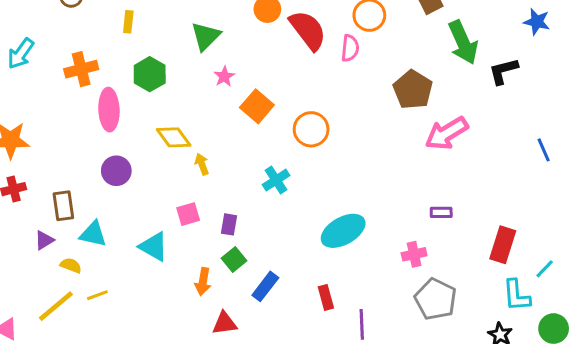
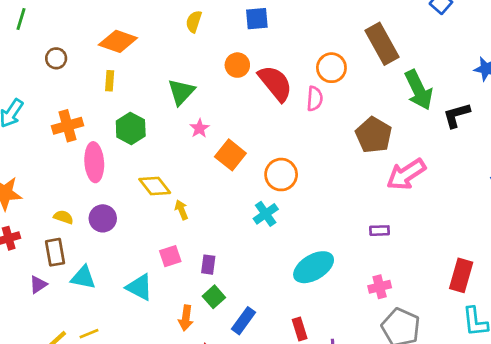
cyan cross: (276, 180) -> (266, 214), moved
purple rectangle: (441, 212) -> (380, 231), moved
yellow semicircle: (71, 265) -> (63, 217), moved

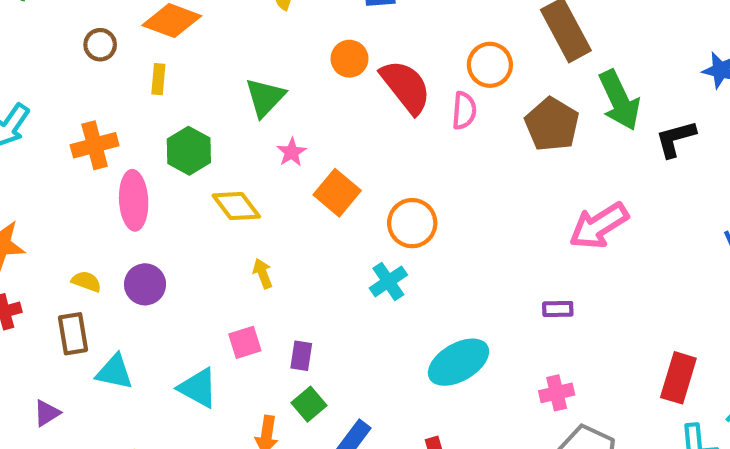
brown circle: (56, 58) -> (100, 45), moved
brown pentagon: (374, 135) -> (552, 124), moved
yellow diamond: (155, 186) -> (236, 206), moved
purple triangle: (38, 285) -> (47, 413), moved

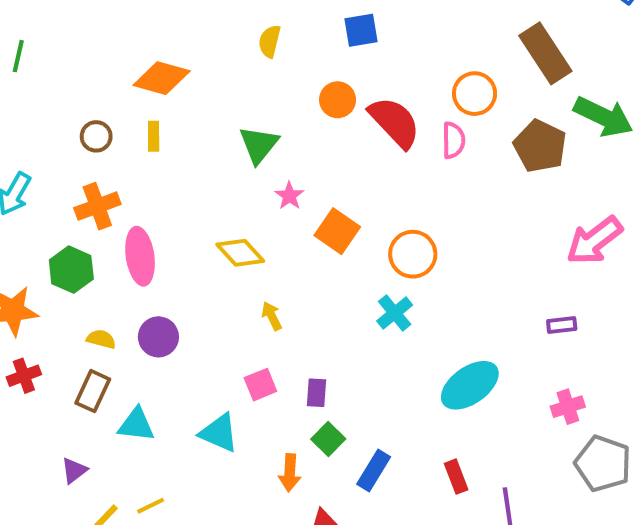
brown circle: (100, 45) -> (96, 136), moved
green arrow: (619, 100) -> (603, 117), turned -34
green hexagon: (189, 151) -> (71, 270), moved
brown rectangle: (73, 334) -> (93, 391), turned 39

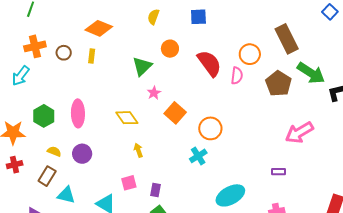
orange circle: (338, 100) -> (170, 49), moved
orange cross: (97, 206) -> (35, 46), moved

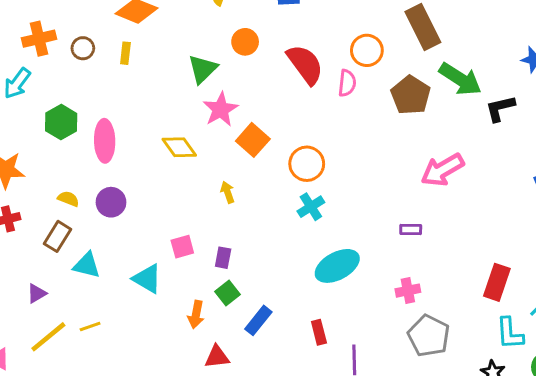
pink star: (154, 93) -> (221, 109), size x1.6
green hexagon: (44, 116) -> (61, 122), moved
yellow arrow: (138, 150) -> (228, 192), moved
cyan cross: (198, 156) -> (311, 207), moved

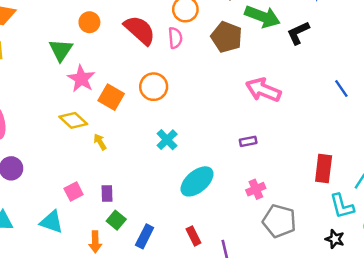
yellow diamond: (179, 147) -> (73, 120), moved
orange circle: (307, 164) -> (154, 87), moved
pink arrow: (442, 170) -> (263, 90), turned 64

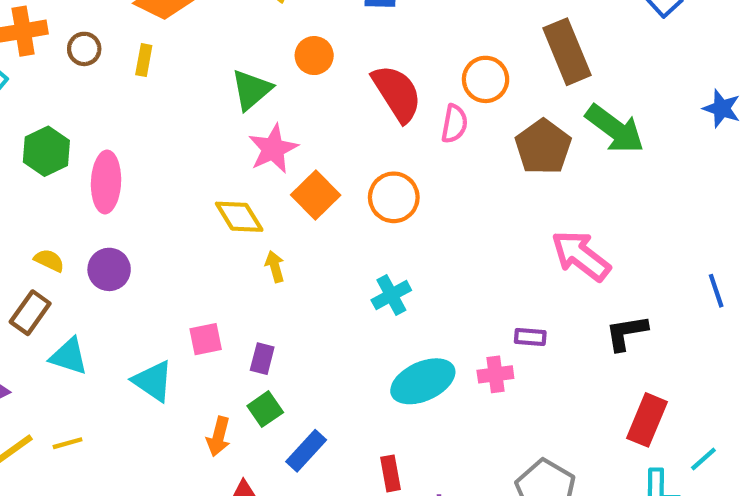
black L-shape: (298, 33) -> (626, 333), moved
pink cross: (256, 189) -> (495, 374), moved

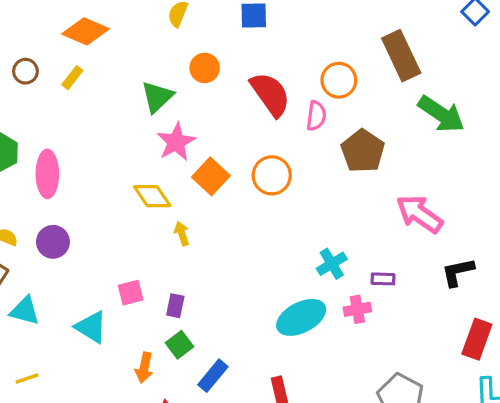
yellow rectangle: (144, 60) -> (72, 78), turned 30
brown pentagon: (543, 147) -> (363, 151), moved
cyan cross: (391, 295) -> (332, 264), moved

